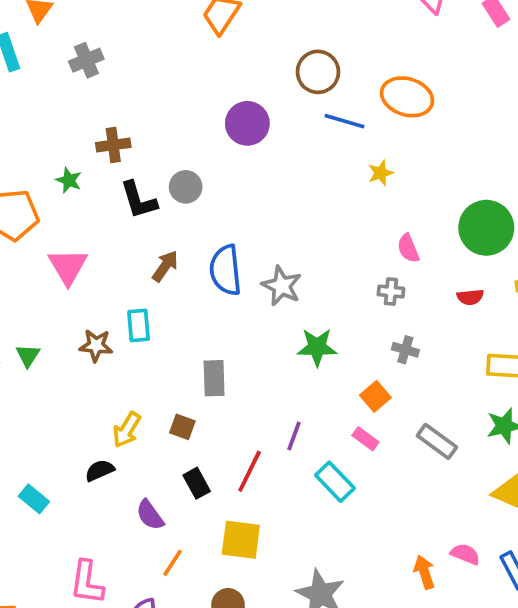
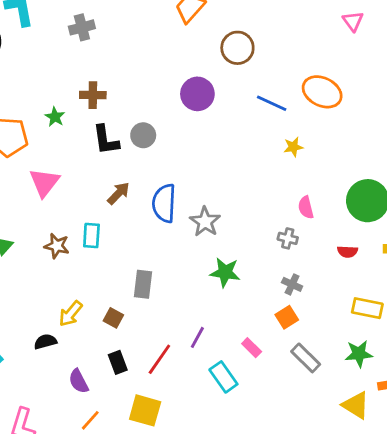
brown circle: (318, 72) -> (237, 48), moved
orange square: (375, 396) -> (287, 317), moved

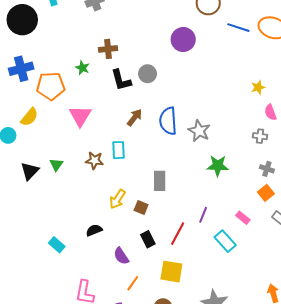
blue line: (272, 103) -> (238, 28), moved
yellow star: (293, 147) -> (258, 87), moved
yellow arrow: (71, 314) -> (117, 199), moved

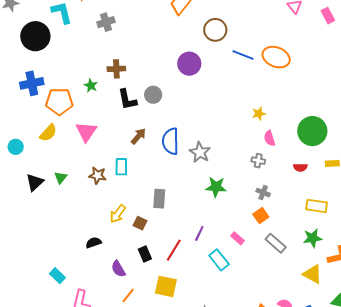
yellow semicircle: (29, 117) -> (48, 133), moved
cyan rectangle: (57, 245) -> (57, 276), moved

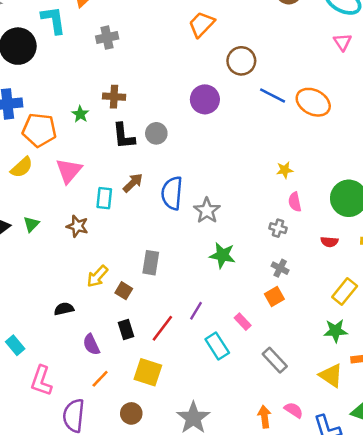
cyan rectangle: (121, 167) -> (104, 198), moved
yellow rectangle: (317, 206) -> (345, 292), turned -65
gray rectangle: (276, 243) -> (275, 360), moved

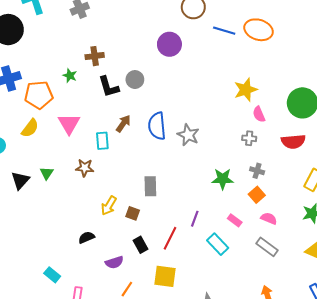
yellow star: (285, 170) -> (246, 90), size x1.6
red semicircle: (329, 242) -> (293, 142), size x1.6
green star: (222, 255) -> (223, 179), moved
purple semicircle: (91, 344) -> (114, 262), turned -72
pink semicircle: (294, 410) -> (269, 218), moved

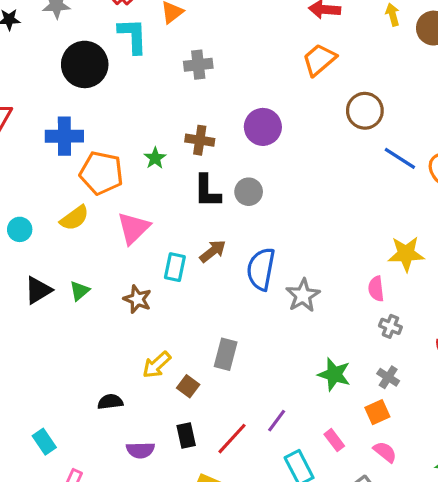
purple circle: (169, 44) -> (263, 127), moved
pink semicircle: (259, 114) -> (376, 289), moved

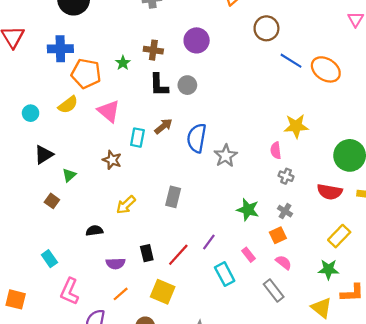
pink triangle: (134, 228) -> (109, 111), turned -35
green triangle: (80, 291) -> (69, 175), moved
brown square: (188, 386) -> (52, 201), moved

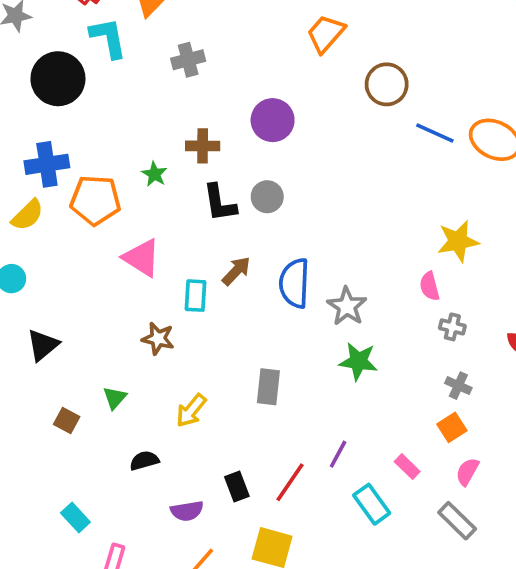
yellow semicircle: (68, 105) -> (27, 215), moved
green triangle: (69, 175) -> (115, 398), moved
green star: (248, 210) -> (358, 361), moved
pink semicircle: (284, 262) -> (467, 472), turned -91

